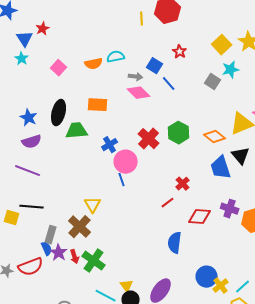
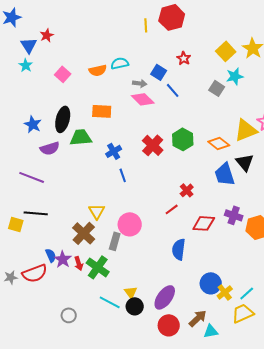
purple semicircle: (32, 142) -> (50, 148), moved
pink circle: (126, 162) -> (130, 224), moved
blue line: (122, 180) -> (123, 175), moved
gray rectangle: (51, 235) -> (115, 241), moved

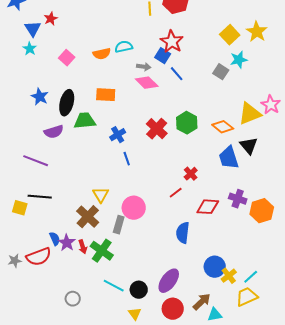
red star: (184, 58) -> (172, 42), moved, size x1.6
blue star: (33, 124) -> (40, 97), moved
yellow triangle: (131, 292) -> (135, 314), moved

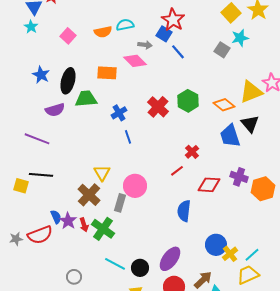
pink diamond: (147, 83) -> (135, 61), moved

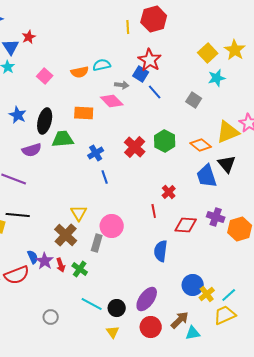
gray square: (222, 50) -> (194, 100), moved
red line: (177, 171) -> (154, 211), turned -64
green cross: (103, 229) -> (80, 269), size x0.7

